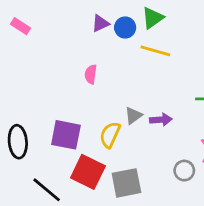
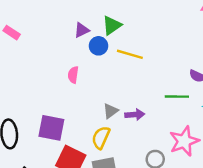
green triangle: (153, 18) -> (112, 25), moved
blue circle: (125, 27) -> (98, 46), moved
yellow semicircle: (110, 135) -> (101, 138), moved

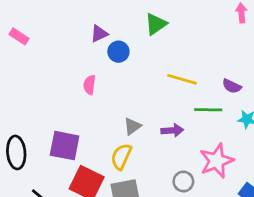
green triangle: (112, 25) -> (156, 24), moved
yellow line: (130, 54) -> (182, 79), moved
purple arrow: (135, 115) -> (172, 130), moved

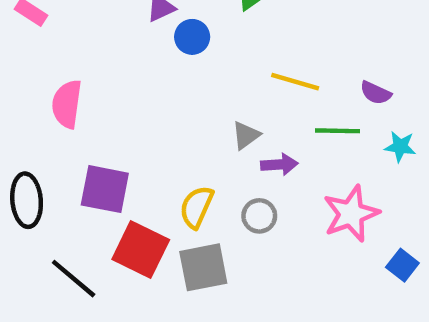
pink semicircle: (89, 85) -> (67, 104), moved, size x1.5
gray triangle: (132, 126) -> (246, 135), moved
gray circle: (183, 181) -> (259, 216), moved

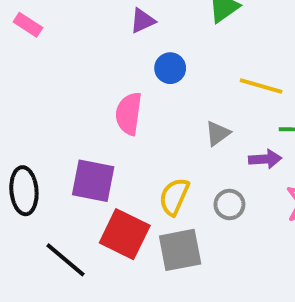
blue circle: (192, 37) -> (170, 68), moved
pink semicircle: (67, 104) -> (129, 114), moved
purple arrow: (279, 164) -> (265, 159), moved

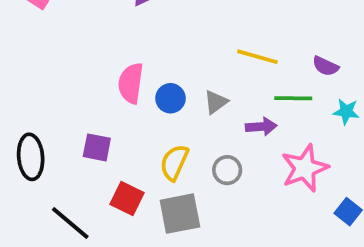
blue circle: (170, 68) -> (170, 98), moved
purple square: (93, 181) -> (97, 147), size x0.7
red square: (125, 234) -> (127, 198), size x0.7

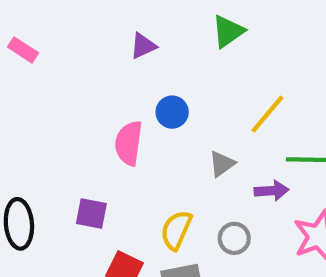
yellow line: (257, 57) -> (267, 114), turned -66
blue circle: (170, 98) -> (172, 112), moved

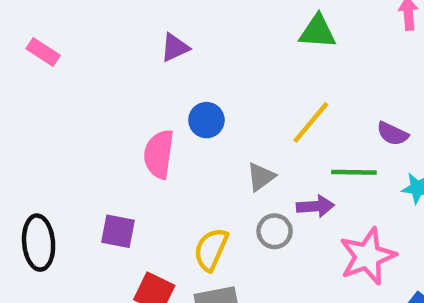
green triangle: (228, 31) -> (318, 32), moved, turned 39
gray circle: (234, 238) -> (275, 231), moved

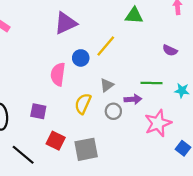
purple triangle: (175, 47) -> (65, 23), size x1.6
yellow line: (311, 122) -> (106, 46), moved
purple semicircle: (393, 134) -> (170, 50), moved
yellow semicircle: (211, 249) -> (83, 104), moved

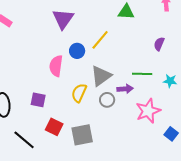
purple triangle: (65, 23) -> (63, 19), turned -30
purple semicircle: (170, 50) -> (159, 44), turned 88
gray triangle: (107, 85) -> (101, 76), size x1.6

